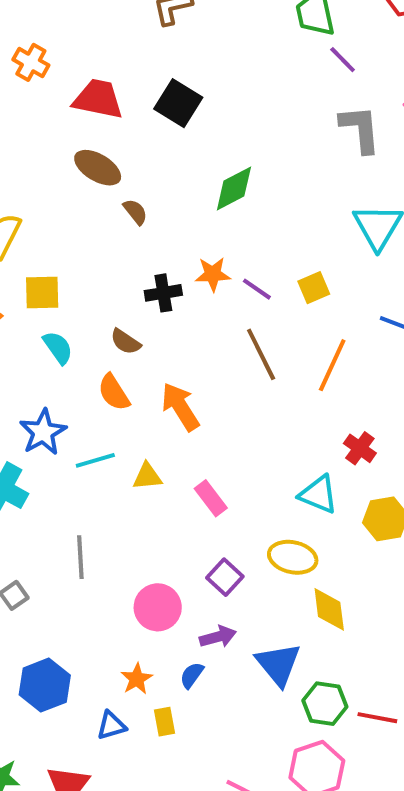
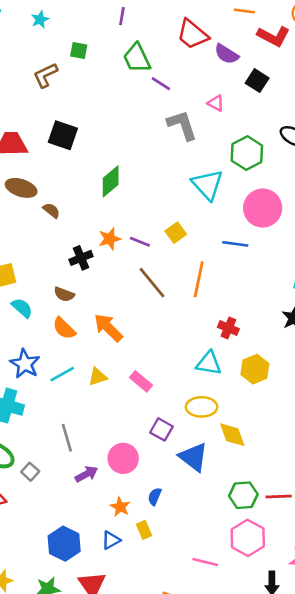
purple arrow: (218, 637) -> (86, 474), moved
blue triangle: (278, 664) -> (194, 457), moved
blue hexagon: (45, 685) -> (64, 544), moved

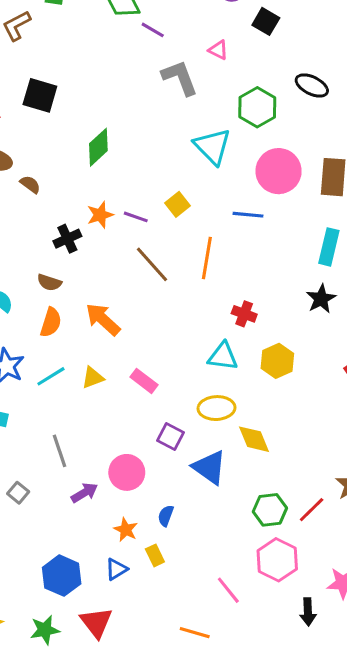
orange semicircle: (64, 328) -> (51, 322), turned -115
red line: (279, 497) -> (312, 510), turned -40
pink line: (205, 562) -> (228, 590), turned 40

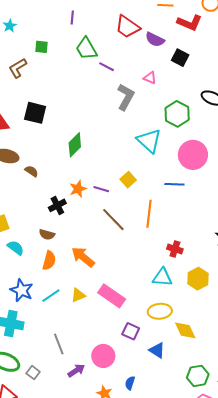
gray L-shape: (180, 78) -> (126, 97), turned 52
pink rectangle: (144, 381) -> (112, 296), size x1.5
blue triangle: (209, 467) -> (157, 350), size x0.7

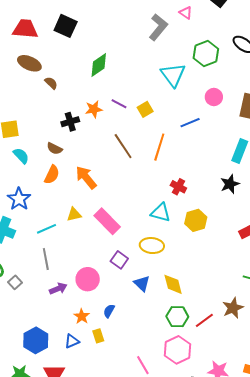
pink circle: (193, 155) -> (214, 97), size x0.6
blue line: (174, 184) -> (190, 123), turned -36
purple line: (101, 189) -> (119, 104), moved
cyan line: (51, 296) -> (47, 229), moved
yellow diamond: (185, 330) -> (173, 284), moved

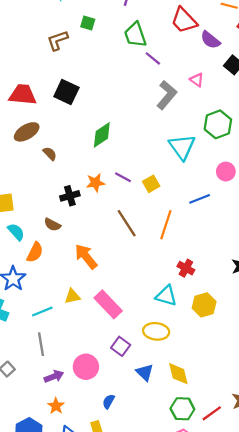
brown ellipse: (29, 63) -> (27, 132), turned -55
orange semicircle: (52, 175) -> (35, 252), moved
orange star: (82, 316) -> (56, 406), moved

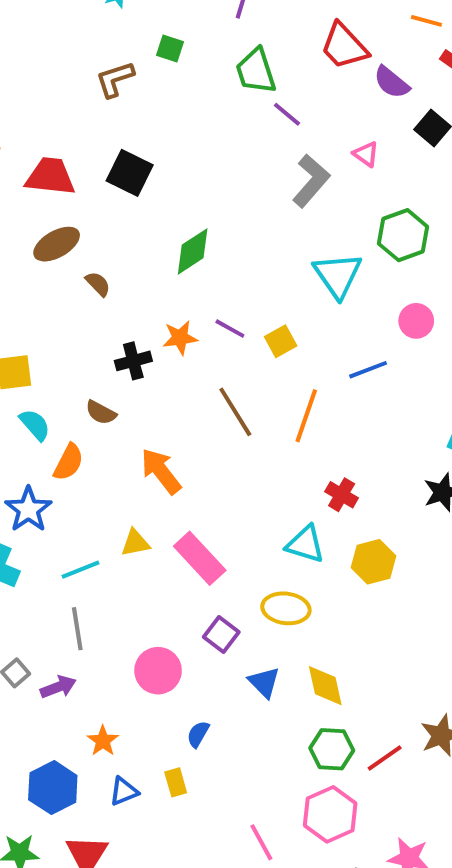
purple arrow: (54, 376) -> (58, 687), moved

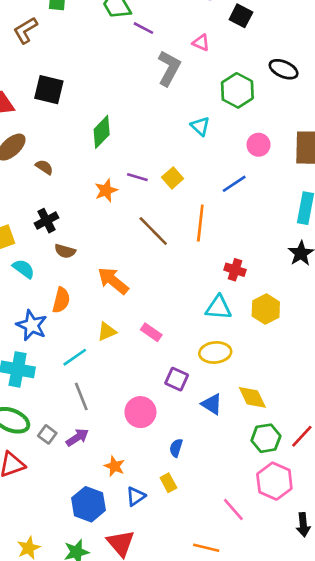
cyan triangle: (338, 275) -> (200, 126), size x0.6
black cross: (133, 361) -> (46, 221), moved
orange semicircle: (68, 462) -> (61, 300), moved
pink rectangle: (200, 558) -> (151, 332), size x0.6

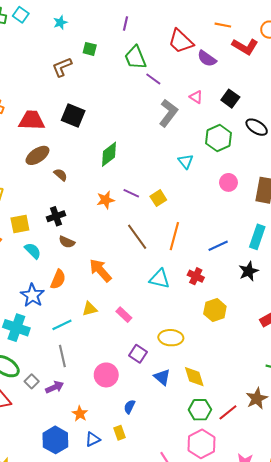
black square: (241, 16) -> (230, 99), moved
blue line: (234, 184) -> (218, 246), moved
cyan triangle: (218, 308) -> (160, 279), moved

